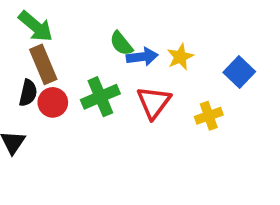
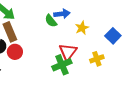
blue arrow: (142, 57) -> (62, 14), moved
green cross: (100, 97) -> (62, 65), moved

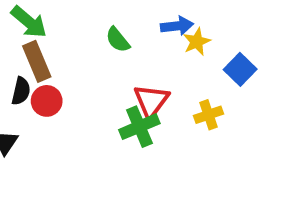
blue arrow: (62, 14) -> (177, 26), moved
yellow star: (82, 28) -> (197, 42), moved

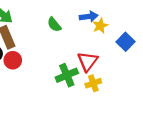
red triangle: (151, 101) -> (88, 61), moved
yellow cross: (209, 115) -> (93, 83), moved

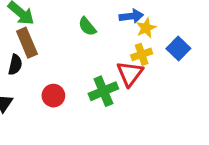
red circle: (13, 60) -> (53, 96), moved
yellow cross: (93, 83) -> (142, 54), moved

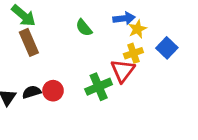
black semicircle: (15, 65) -> (32, 92), moved, turned -120

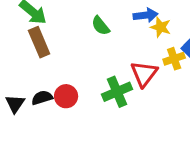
yellow star: (137, 29) -> (161, 27), turned -30
yellow cross: (133, 53) -> (174, 59), moved

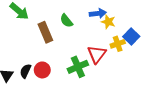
brown rectangle: (39, 42) -> (45, 32), moved
black semicircle: (42, 98) -> (25, 71), turned -48

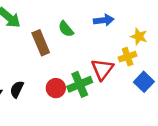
yellow star: (108, 22) -> (139, 36), moved
blue square: (131, 36) -> (144, 82), moved
red circle: (42, 70) -> (56, 88), moved

